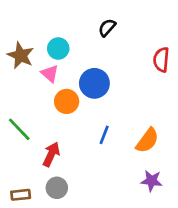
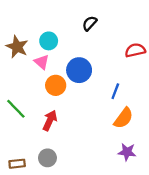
red semicircle: (161, 60) -> (135, 50), turned 72
blue line: (104, 135) -> (115, 91), moved
red arrow: (51, 154) -> (50, 120), moved

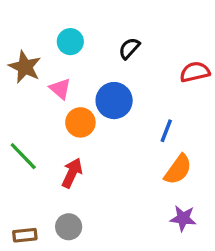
black semicircle: (90, 23) -> (129, 48), moved
cyan circle: (49, 41) -> (70, 42), moved

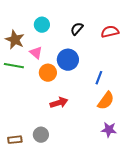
red semicircle: (195, 72) -> (110, 32), moved
green line: (23, 156) -> (14, 66), moved, turned -36
red arrow: (72, 173) -> (59, 103), moved, turned 48

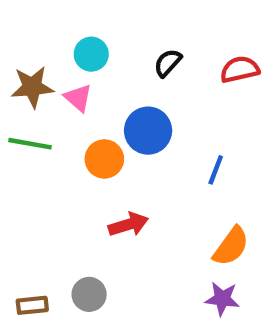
brown star: (15, 40) -> (32, 87), turned -30
pink triangle: (36, 53) -> (78, 98), moved
orange semicircle: (106, 101) -> (231, 246), moved
purple star: (109, 130) -> (222, 299), moved

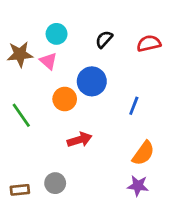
green line: (30, 144) -> (21, 115), moved, turned 45

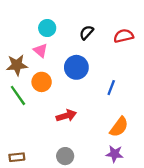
brown star: (20, 54) -> (17, 65), moved
orange circle: (65, 99) -> (42, 82), moved
gray circle: (55, 183) -> (65, 156), moved

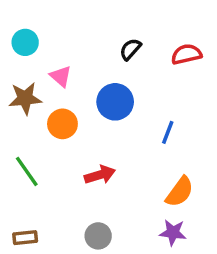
cyan circle: (47, 28) -> (25, 42), moved
green line: (18, 95) -> (27, 171), moved

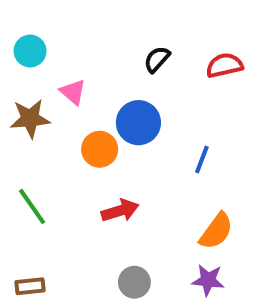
orange circle: (62, 124) -> (100, 149), moved
gray circle: (98, 236) -> (134, 282), moved

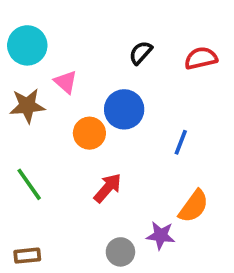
cyan circle: (30, 51) -> (27, 45), size x1.4
red arrow: (120, 211) -> (108, 188), turned -32
purple star: (208, 280) -> (161, 235), moved

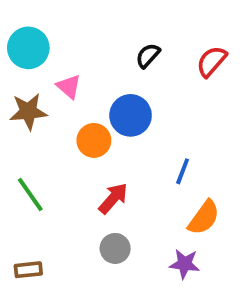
red semicircle: (201, 58) -> (212, 61), turned -36
blue line: (181, 142) -> (183, 171), moved
purple star: (161, 235) -> (185, 264), moved
gray circle: (120, 252) -> (115, 248), moved

